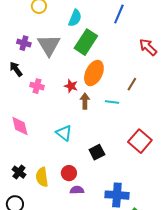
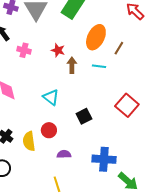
orange ellipse: (94, 73) -> (96, 37), moved
red circle: (69, 173) -> (49, 130), moved

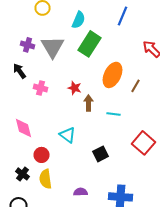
cyan line: (99, 66) -> (114, 114), moved
red circle: (49, 130) -> (42, 155), moved

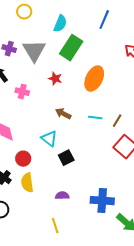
brown line: (136, 86) -> (117, 121), moved
red star: (74, 88) -> (55, 79), moved
brown arrow: (88, 103) -> (63, 114), moved, turned -63
black square: (100, 154) -> (66, 158), moved

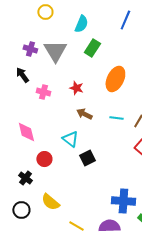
green rectangle: (71, 48) -> (92, 48), size x0.7
red star: (55, 79) -> (76, 88), moved
yellow semicircle: (27, 183) -> (50, 202), moved, turned -42
purple semicircle: (62, 196) -> (109, 226), moved, size x1.5
yellow line: (55, 226) -> (76, 226), turned -42

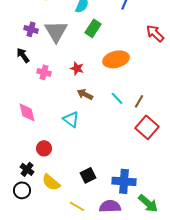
orange ellipse: (115, 79) -> (116, 59), turned 50
cyan line: (116, 118) -> (117, 98), turned 40
black square: (87, 158) -> (88, 175), moved
red circle: (44, 159) -> (44, 148), moved
black cross: (25, 178) -> (27, 169), moved

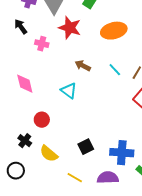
red star: (77, 68) -> (70, 28), moved, size x1.6
black circle: (22, 190) -> (16, 171), moved

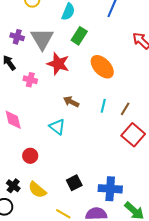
orange ellipse: (114, 31) -> (102, 67), turned 60
cyan line: (115, 70) -> (103, 106), turned 56
black cross: (25, 141) -> (13, 186), moved

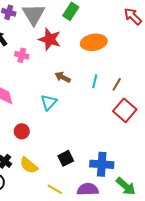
orange ellipse: (102, 67) -> (94, 42), turned -55
cyan triangle: (57, 127) -> (49, 102), turned 36

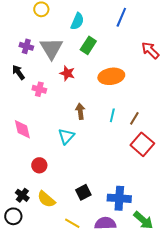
red star: (50, 39) -> (67, 73), size x0.7
brown arrow: (63, 77) -> (80, 111), turned 56

